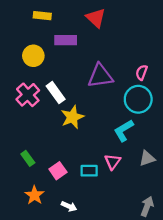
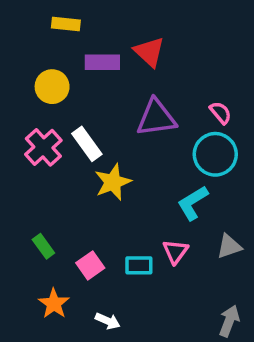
red triangle: (96, 18) -> (149, 52), moved
pink semicircle: (142, 73) -> (220, 113), turned 120

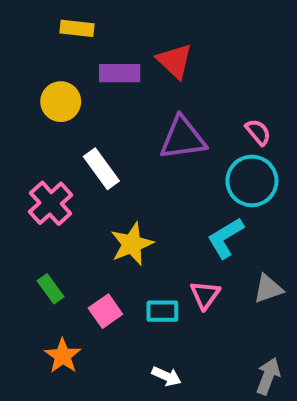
pink cross: (43, 147) -> (51, 203), moved
yellow star: (113, 182) -> (132, 244), moved
white arrow: (108, 321) -> (166, 376), moved

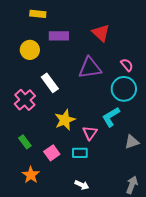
red triangle: (175, 61) -> (101, 33), moved
pink triangle: (205, 295) -> (90, 133), moved

